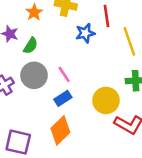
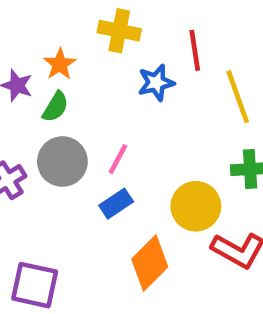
orange star: (34, 12) -> (60, 64), moved
pink line: (64, 74) -> (118, 159), turned 63
orange diamond: (60, 130) -> (150, 263), moved

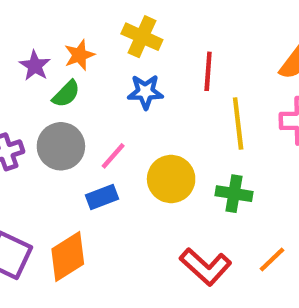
blue star: (156, 83) -> (145, 92), moved
yellow circle: (196, 206) -> (171, 179), moved
orange diamond: (150, 263) -> (68, 257), moved

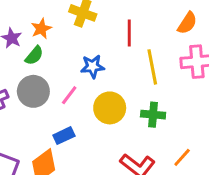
blue star: (145, 92) -> (93, 66), moved
blue rectangle: (102, 197) -> (64, 136), moved

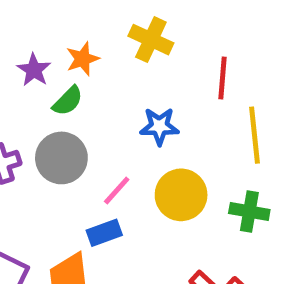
pink line: (69, 95) -> (117, 190), moved

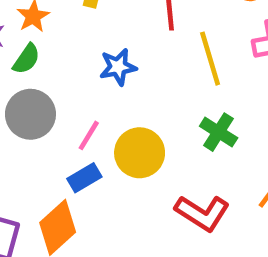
yellow circle: (181, 195) -> (140, 153), moved
green cross: (249, 211) -> (219, 132), turned 33

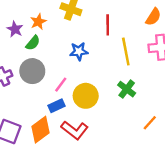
red L-shape: (202, 213) -> (75, 130), moved

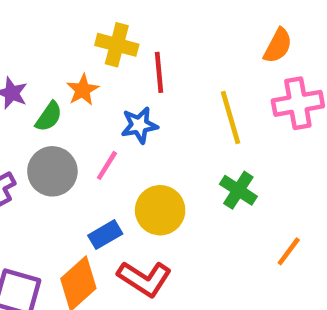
orange star: (38, 22) -> (83, 90), moved
red line: (108, 25) -> (159, 72), moved
pink line: (61, 85) -> (107, 165), moved

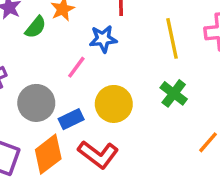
gray circle: (52, 171) -> (36, 103), moved

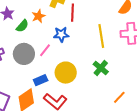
gray circle: (36, 103) -> (24, 54), moved

